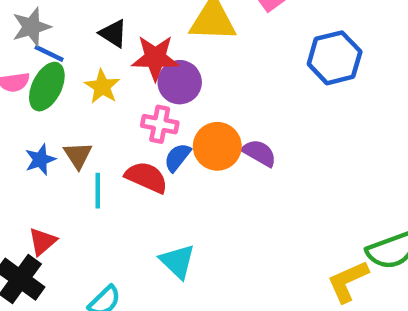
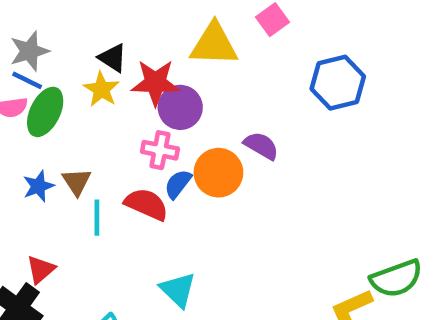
blue line: (49, 53) -> (27, 80), moved
yellow star: (102, 87) -> (101, 89), moved
purple semicircle: (259, 153) -> (261, 146), moved

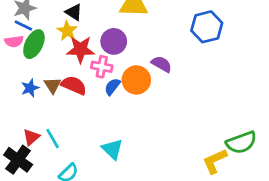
red star: (155, 83) -> (80, 49), moved
red semicircle: (146, 204) -> (74, 85), moved
cyan line: (97, 218) -> (53, 138), moved, turned -30

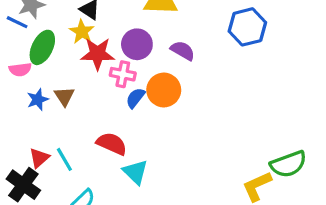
blue line: (23, 25) -> (17, 22), moved
pink semicircle: (14, 41) -> (20, 70), moved
purple semicircle: (162, 64) -> (183, 51), moved
red semicircle: (74, 85) -> (112, 144), moved

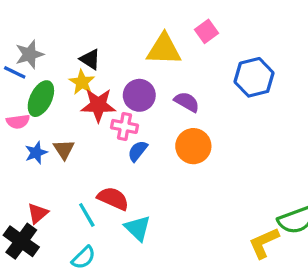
orange circle: (164, 90) -> (193, 146), moved
cyan line: (64, 159) -> (87, 215), moved

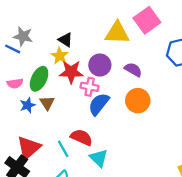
pink square: (206, 31) -> (147, 20), size x1.6
gray star: (29, 54) -> (23, 36), turned 30
green ellipse: (41, 99) -> (39, 79), moved
blue semicircle: (138, 151) -> (99, 104), size x1.5
red triangle: (38, 213) -> (29, 148), size x1.6

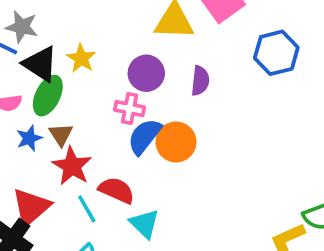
black triangle: (65, 40) -> (40, 64), moved, size x1.5
purple semicircle: (133, 70) -> (200, 81), turned 66
red star: (71, 72) -> (72, 166), moved, turned 30
orange circle: (138, 101) -> (176, 142), moved

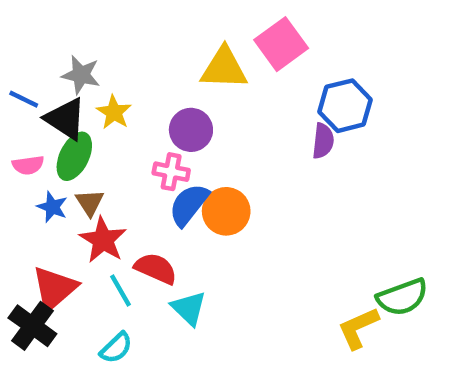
gray star: (22, 27) -> (81, 75), moved
purple semicircle: (200, 81) -> (323, 141), moved
blue star: (29, 138) -> (52, 207), turned -30

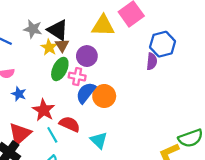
black triangle: (66, 119) -> (58, 30), moved
green ellipse: (74, 156) -> (60, 69), moved
brown triangle: (90, 203) -> (62, 45), moved
cyan triangle: (189, 308) -> (99, 140), moved

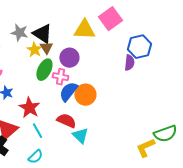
red semicircle: (70, 124) -> (66, 121), moved

